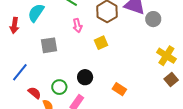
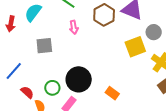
gray circle: (153, 19) -> (154, 32), moved
yellow square: (101, 43) -> (135, 47), moved, size x1.5
black circle: (85, 77) -> (79, 79), size x1.6

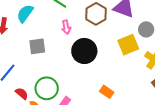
black circle: (79, 79) -> (84, 51), moved
green circle: (52, 88) -> (47, 88), size x1.5

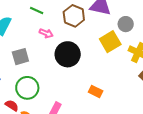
pink arrow: (66, 27) -> (46, 33), turned -48
green circle: (47, 88) -> (27, 88), moved

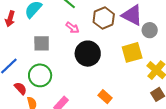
gray circle: (126, 24) -> (150, 30), moved

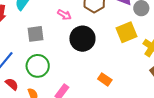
red semicircle: (20, 88) -> (12, 84), moved

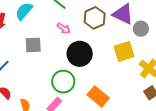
green circle: (38, 66) -> (63, 82), moved
orange rectangle: (105, 79) -> (98, 96), size x1.5

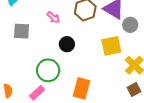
black circle: (80, 54) -> (67, 44), size x0.6
orange rectangle: (98, 96) -> (81, 88), turned 60

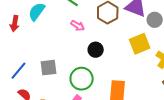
gray square: (21, 31) -> (49, 68), moved

